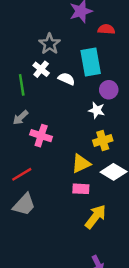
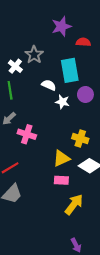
white cross: (41, 69) -> (15, 66), moved
white star: (97, 110) -> (62, 102), moved
yellow cross: (103, 141) -> (80, 138), turned 35

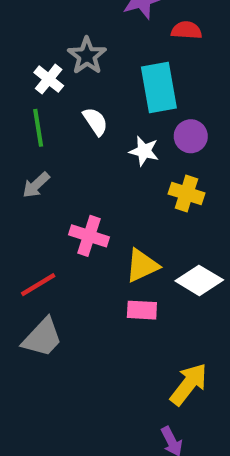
white semicircle: (49, 85) -> (95, 121), moved, turned 32
pink cross: (27, 134) -> (89, 236), moved
yellow cross: (80, 138) -> (186, 193), moved
yellow arrow: (74, 204) -> (189, 384), moved

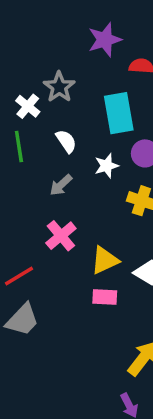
white star: (144, 151) -> (106, 166), turned -30
gray arrow: (36, 185) -> (61, 185), moved
pink cross: (89, 236) -> (61, 236), turned 32

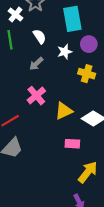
pink rectangle: (105, 297) -> (72, 144), moved

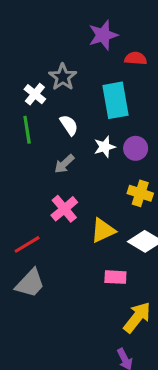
purple circle: (89, 44) -> (136, 148), moved
yellow cross: (87, 74) -> (140, 193), moved

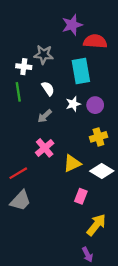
red semicircle: (136, 58) -> (95, 41), size x1.5
gray star: (63, 77) -> (44, 55), turned -30
white cross: (35, 94) -> (24, 67), turned -32
yellow cross: (140, 193) -> (98, 137), turned -35
pink rectangle: (115, 277) -> (81, 196), turned -72

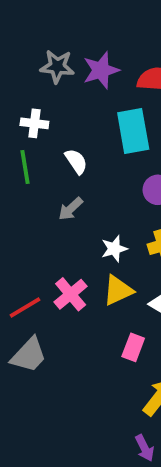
purple star: (72, 25) -> (101, 70), moved
gray star: (44, 55) -> (57, 66), moved
white star: (73, 104) -> (114, 249), moved
pink cross: (45, 148) -> (71, 294), moved

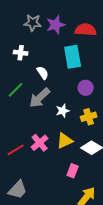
green line: (25, 167) -> (16, 90), moved, turned 54
gray arrow: (71, 209) -> (40, 98), size x1.6
white star: (114, 249) -> (63, 111), moved
gray trapezoid: (29, 355) -> (18, 190), moved

